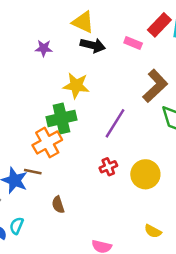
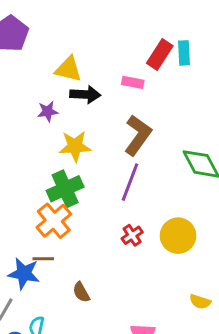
purple star: (44, 48) -> (48, 111), moved
brown L-shape: (155, 86) -> (138, 135), moved

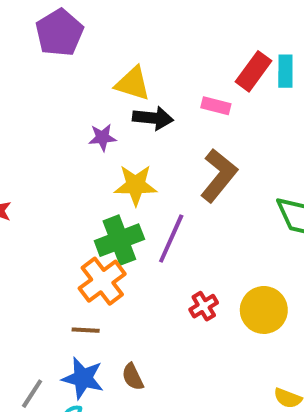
purple line: (130, 182) -> (171, 239), moved
blue star: (24, 273) -> (83, 378), moved

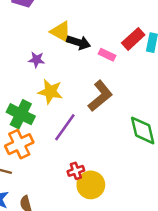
black arrow: (153, 118) -> (79, 42), moved
green cross: (119, 240) -> (21, 114), moved, turned 36
yellow circle: (264, 310) -> (91, 185), moved

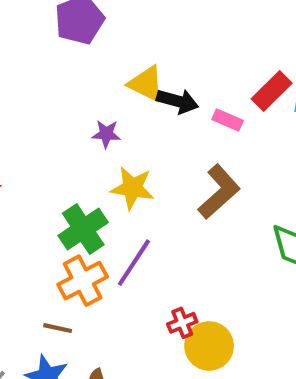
green cross: (21, 114) -> (83, 229), turned 32
purple line: (65, 127) -> (134, 263), moved

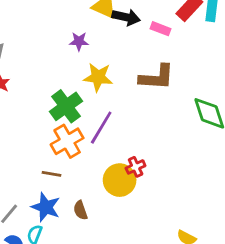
brown L-shape: (219, 192) -> (157, 77), turned 48
yellow circle: (209, 346) -> (120, 180), moved

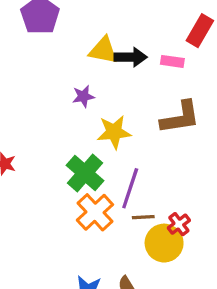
brown line: (52, 174) -> (143, 217), moved

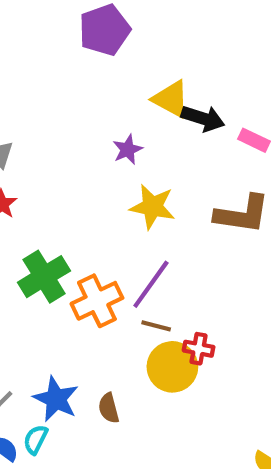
purple star: (83, 96) -> (128, 149), turned -30
green cross: (85, 173) -> (44, 277), moved
red cross: (179, 224) -> (199, 349), turned 30

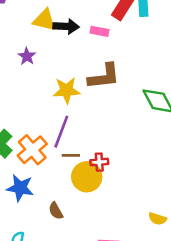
yellow star: (152, 207) -> (67, 90), moved
blue star: (56, 399) -> (20, 188), moved

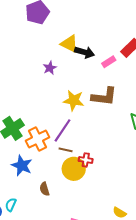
pink rectangle: (99, 31) -> (109, 62), turned -56

